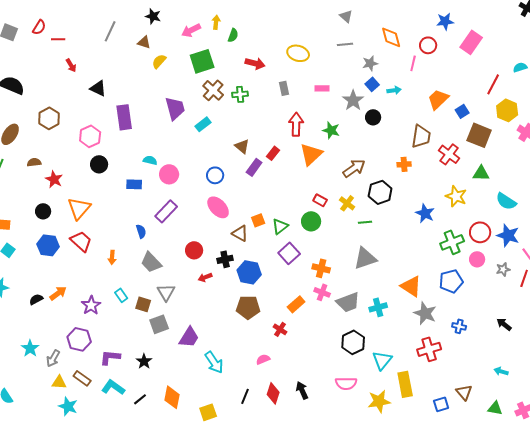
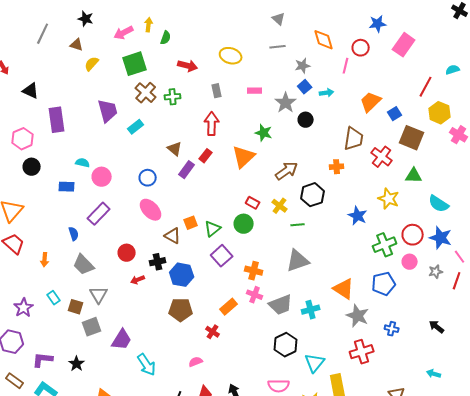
red arrow: (296, 124) -> (212, 124), moved

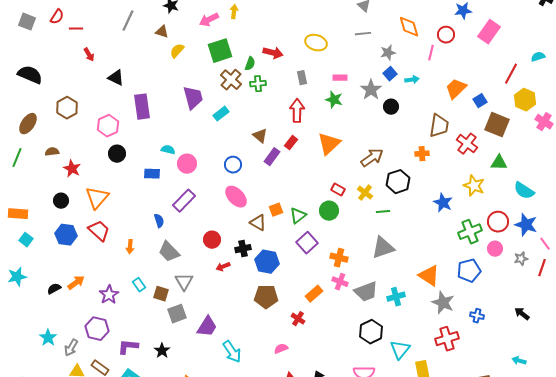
green semicircle: (166, 38) -> (250, 64), moved
green star: (264, 133) -> (334, 100), moved

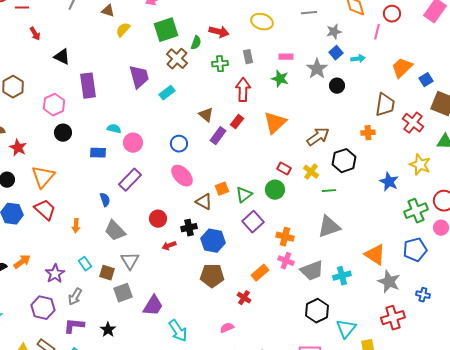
green cross: (258, 84) -> (220, 64), moved
gray arrow: (71, 348) -> (75, 297), moved

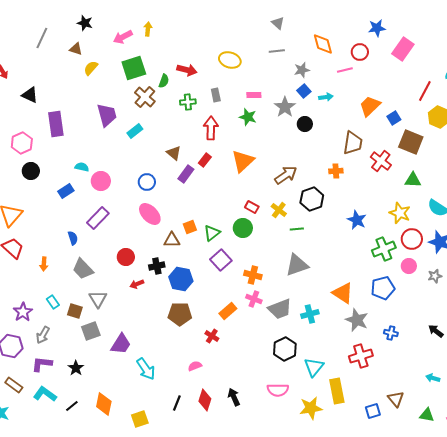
pink line: (377, 32) -> (345, 70), turned 63
blue rectangle: (98, 153) -> (66, 191), turned -35
yellow star: (420, 165) -> (400, 213), moved
brown triangle: (204, 202) -> (172, 240), turned -30

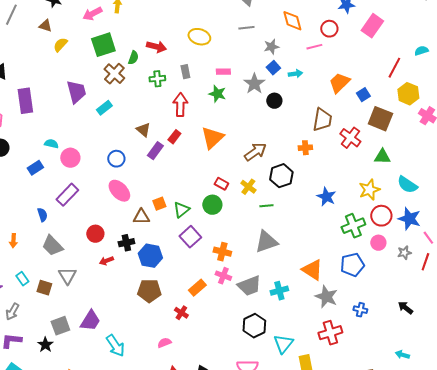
yellow star: (400, 213) -> (369, 190), turned 30
gray square: (91, 331) -> (60, 326), moved

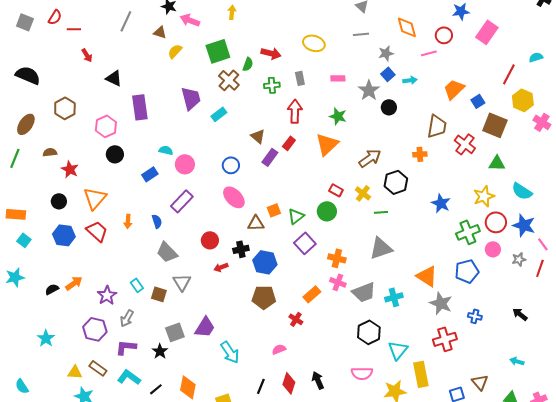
pink arrow: (92, 14) -> (190, 20), moved, turned 48
green star: (217, 94) -> (338, 116), moved
orange arrow: (13, 241) -> (128, 221), moved

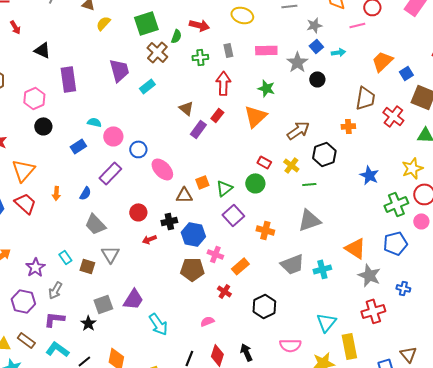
pink rectangle: (338, 78) -> (266, 50), size x1.5
blue circle: (231, 165) -> (138, 149), moved
blue semicircle: (157, 221) -> (85, 193), turned 48
pink cross: (338, 282) -> (215, 254), moved
black hexagon: (369, 332) -> (264, 306), moved

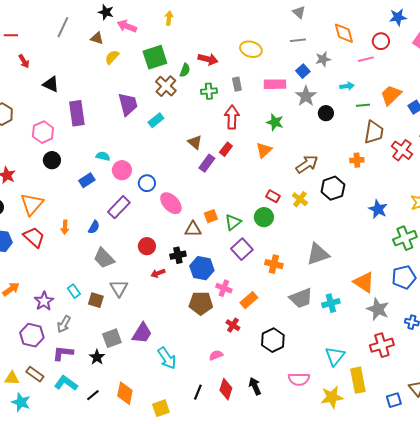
blue square: (316, 46) -> (303, 71), moved
orange triangle: (255, 116) -> (264, 150), size x0.7
green line: (309, 184) -> (363, 105), moved

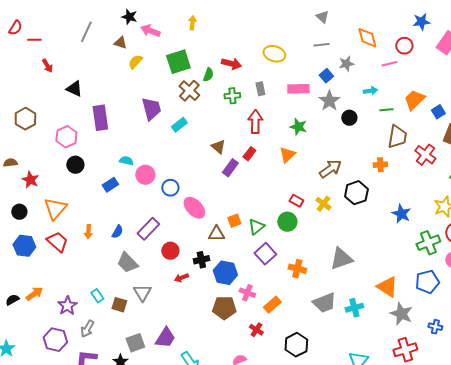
purple rectangle: (119, 207) -> (148, 229), moved

